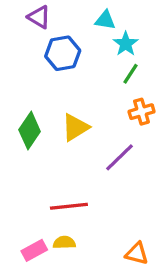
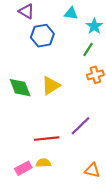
cyan star: (126, 44) -> (94, 26), moved
green diamond: (30, 131) -> (20, 88), turned -55
purple line: (119, 157) -> (81, 126), moved

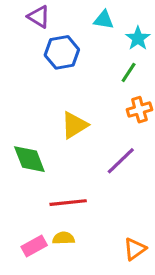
green diamond: (20, 88) -> (29, 159), moved
purple line: (81, 126) -> (121, 161), moved
orange triangle: (92, 170) -> (135, 249), turned -49

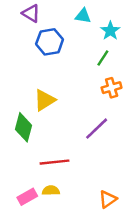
yellow triangle: (74, 125) -> (45, 100), moved
green diamond: (29, 159) -> (24, 127), turned 36

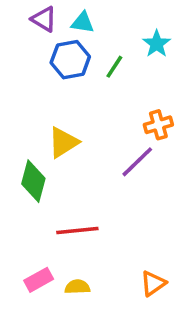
cyan triangle: (83, 16) -> (83, 23), moved
green line: (103, 58) -> (114, 67), moved
purple line: (97, 129) -> (137, 162), moved
yellow semicircle: (51, 191) -> (77, 287), moved

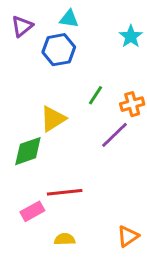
purple triangle: (44, 19) -> (22, 26), moved, turned 50
green line: (114, 67) -> (95, 95), moved
green diamond: (33, 181) -> (28, 151), turned 56
pink rectangle: (39, 280) -> (32, 211), moved

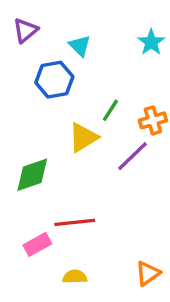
cyan triangle: (69, 19) -> (80, 46), moved, turned 36
blue hexagon: (59, 50) -> (54, 80), moved
yellow triangle: (53, 119) -> (83, 137), moved

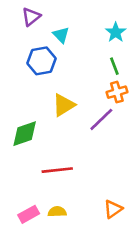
purple triangle: (25, 30) -> (31, 17), moved
green line: (110, 110) -> (114, 66), moved, turned -54
pink rectangle: (37, 244) -> (29, 214), moved

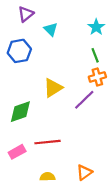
blue hexagon: (42, 61) -> (19, 51), moved
orange triangle: (113, 209) -> (84, 172), moved
pink rectangle: (29, 214) -> (17, 152), moved

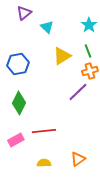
blue hexagon: (19, 51) -> (18, 64), moved
yellow triangle: (53, 88) -> (62, 56), moved
green diamond: (20, 112) -> (19, 103), turned -45

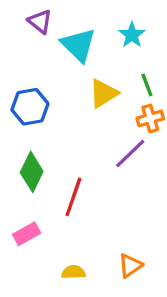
purple triangle: (24, 13) -> (40, 22), turned -42
cyan star: (89, 25) -> (132, 35), moved
cyan triangle: (47, 27) -> (78, 45), size x1.6
red line: (44, 131) -> (73, 197), moved, turned -65

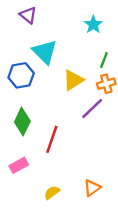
cyan triangle: (78, 45) -> (45, 52), moved
green line: (147, 85) -> (104, 60), turned 42
yellow triangle: (103, 93) -> (73, 80), moved
yellow semicircle: (73, 272) -> (52, 193), turned -35

